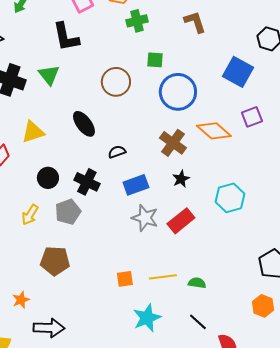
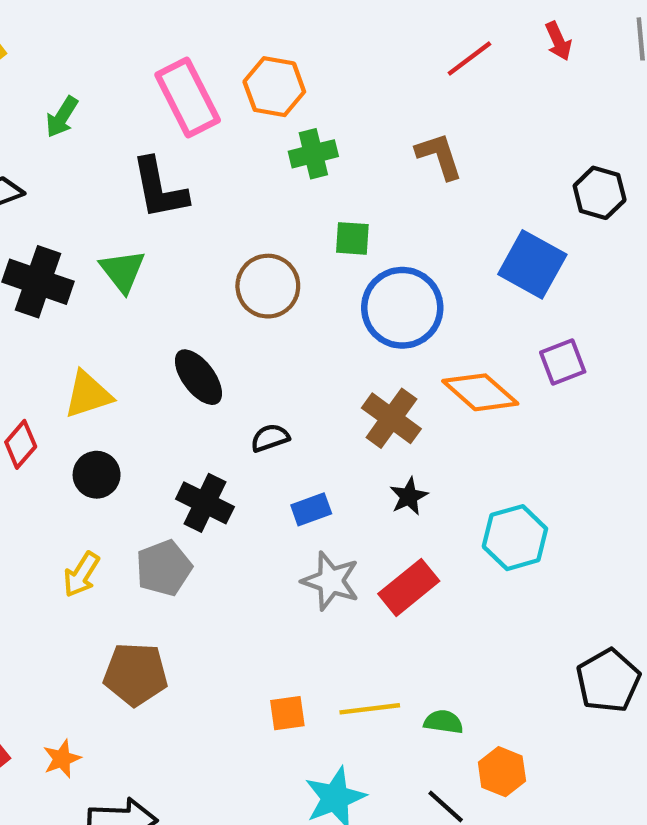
black circle: (48, 178) -> (97, 475), moved
blue rectangle: (136, 185) -> (311, 509), size x0.7
orange hexagon: (263, 306) -> (502, 772), moved

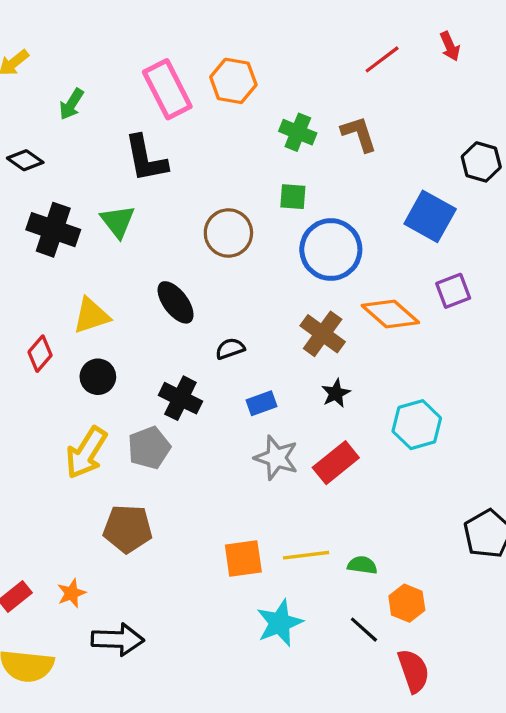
green cross: (313, 154) -> (298, 132), moved, turned 36
yellow arrow: (81, 574) -> (86, 453), size x1.5
orange square: (287, 713) -> (243, 559), size x1.4

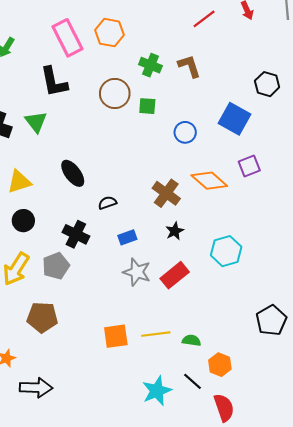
brown circle: (228, 233) -> (115, 93), moved
blue circle: (331, 250) -> (185, 132), moved, size x0.6
cyan star: (280, 623) -> (157, 391), moved

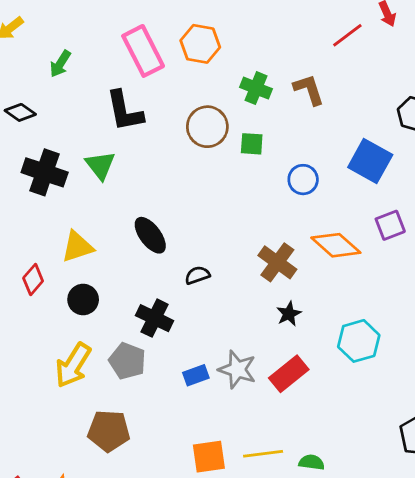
red line: (204, 19) -> (347, 35), moved
blue rectangle: (127, 237) -> (196, 375), moved
gray pentagon: (56, 266) -> (127, 361), turned -30

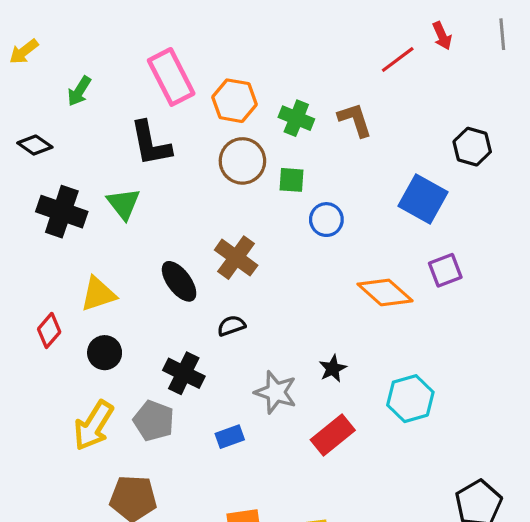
orange hexagon: (200, 44) -> (234, 101), moved
blue circle: (303, 180) -> (326, 220), moved
brown cross: (277, 262) -> (236, 258), moved
gray star: (237, 369) -> (276, 392), moved

